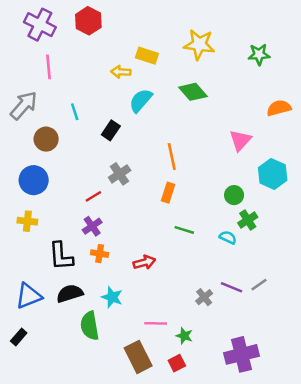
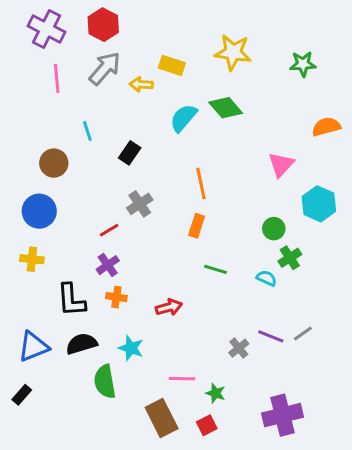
cyan semicircle: (141, 100) -> (183, 118), moved
gray arrow: (24, 105) -> (105, 68), moved

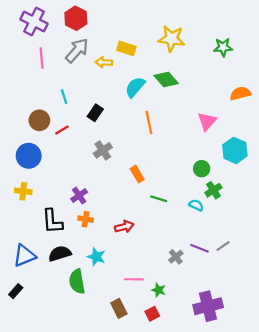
orange line: (201, 183) -> (149, 122), moved
orange rectangle: (197, 226) -> (137, 174), moved, turned -49
red line: (109, 230) -> (62, 130), moved
brown rectangle: (162, 418) -> (119, 308), size x0.7

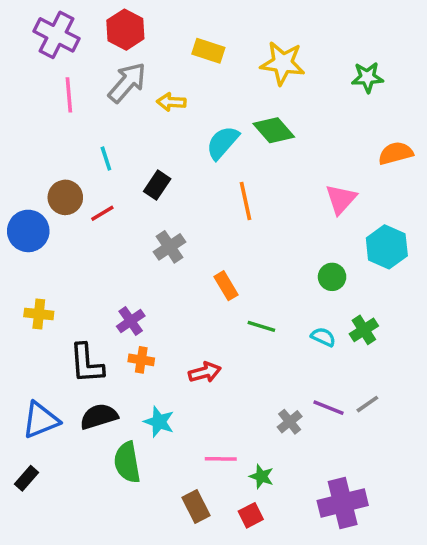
yellow rectangle: (126, 48) -> (208, 51), moved
blue circle: (29, 156) -> (28, 231), moved
green cross: (213, 190) -> (364, 330), moved

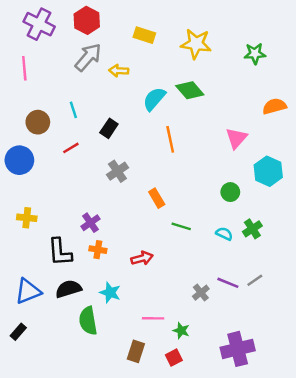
pink line: (69, 95) -> (24, 68), moved
brown circle: (65, 197) -> (38, 122), moved
brown rectangle: (196, 507) -> (136, 351), turned 45

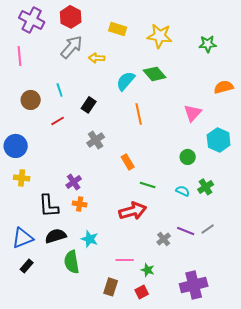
blue circle: (19, 160) -> (16, 146), moved
red arrow: (142, 258) -> (133, 211), moved, size x1.5
black rectangle: (18, 332) -> (27, 266), moved

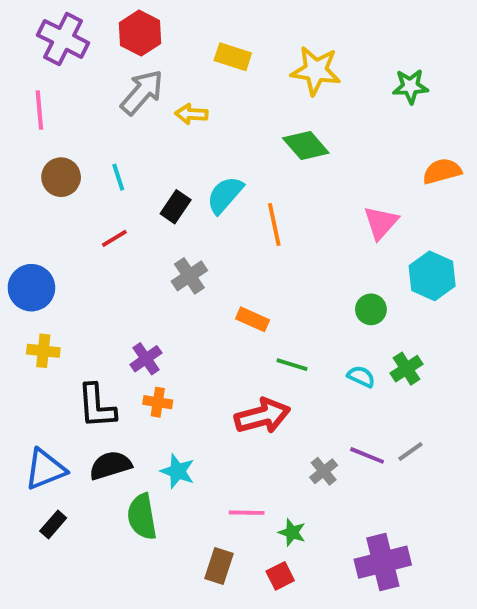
cyan semicircle: (126, 81) -> (225, 195), moved
brown circle: (31, 100) -> (61, 177), moved
orange rectangle: (128, 162) -> (253, 319), turned -35

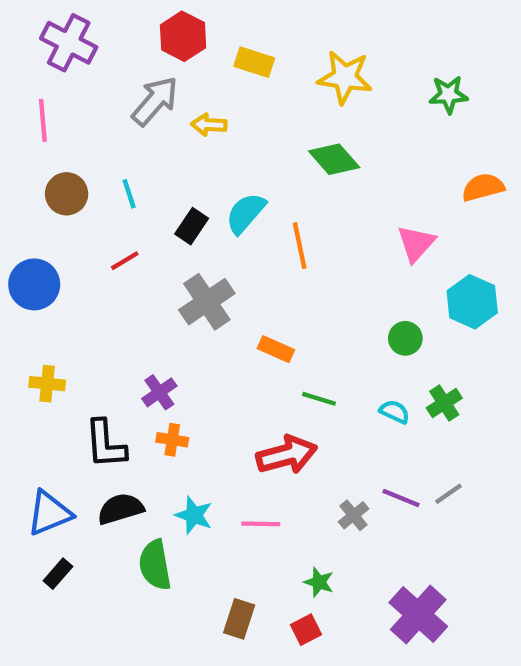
red hexagon: (140, 33) -> (183, 36), moved
gray cross: (189, 276) -> (207, 302), size x1.4
blue circle: (31, 288) -> (34, 284), moved
pink line: (247, 513) -> (261, 524), moved
purple cross: (383, 562) -> (418, 615), turned -34

